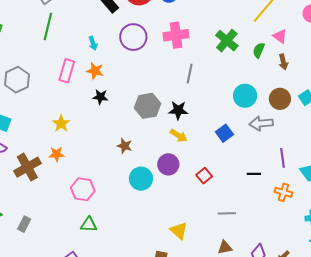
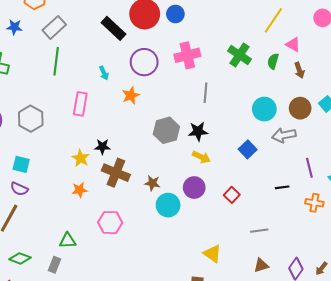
orange star: (95, 71) -> (131, 95), moved, turned -30
black star: (100, 97) -> (102, 147), moved
brown star: (125, 146) -> (152, 183), moved
brown cross: (27, 167) -> (116, 173), moved, turned -32
green triangle: (89, 225) -> (68, 241), moved

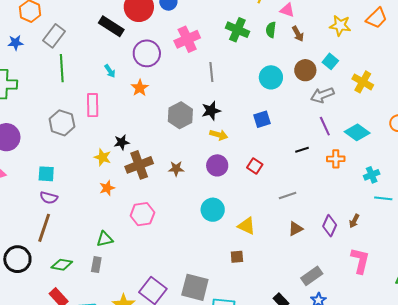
gray hexagon: (31, 119) -> (62, 123), moved
gray arrow: (284, 135) -> (322, 95), moved
blue square: (248, 149) -> (262, 119), turned 36
brown cross: (116, 173) -> (139, 165), turned -32
cyan circle: (168, 205) -> (213, 210), moved

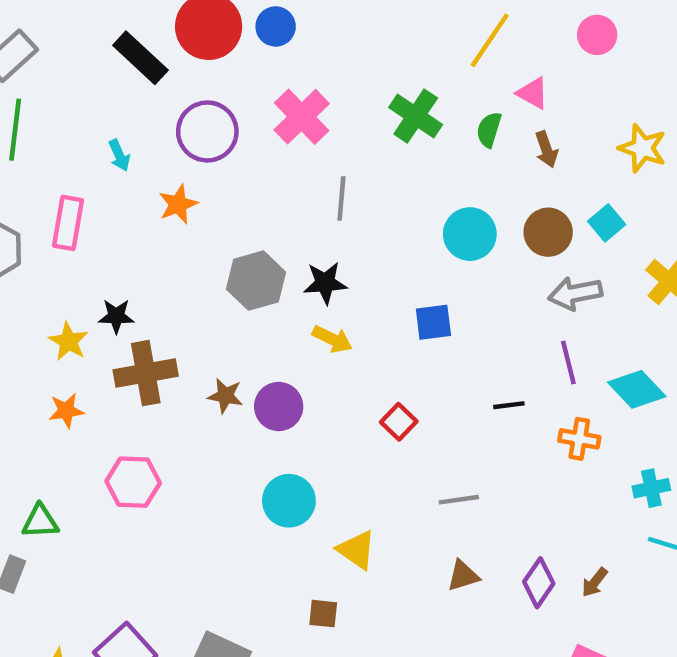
pink cross: (187, 39) -> (302, 117), turned -30
purple circle: (217, 165) -> (279, 406), moved

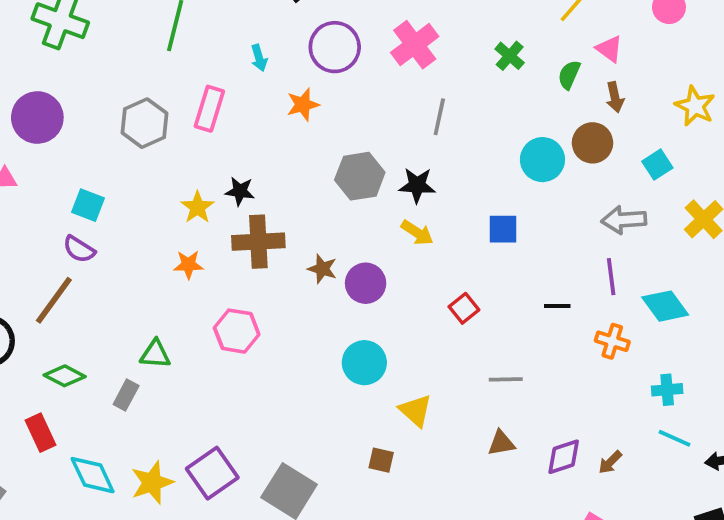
green cross: (416, 116) -> (510, 56), size x0.7
brown circle: (548, 232) -> (592, 143), moved
purple diamond: (539, 583) -> (564, 457), turned 30

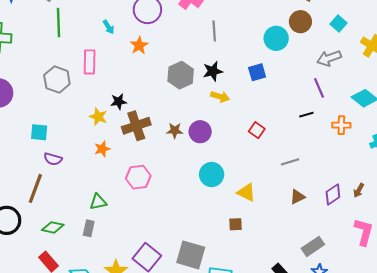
blue square: (503, 229) -> (257, 72), moved
purple semicircle: (79, 249) -> (53, 159), moved
purple line: (611, 277) -> (319, 88), moved

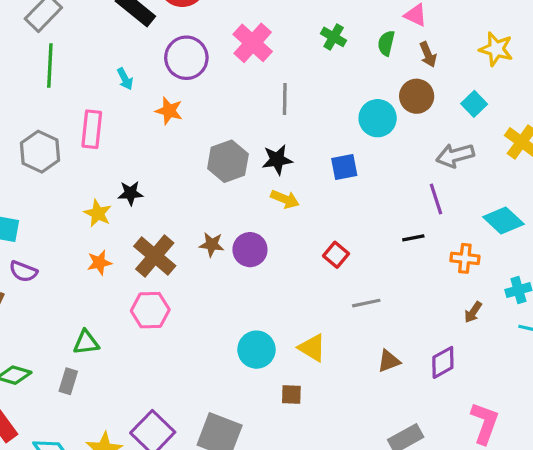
orange star: (139, 45) -> (169, 111), turned -30
brown cross: (136, 126) -> (155, 256), moved, turned -36
gray line: (290, 162) -> (366, 303), moved
cyan circle: (212, 175) -> (256, 350), moved
brown arrow: (359, 190) -> (473, 312), moved

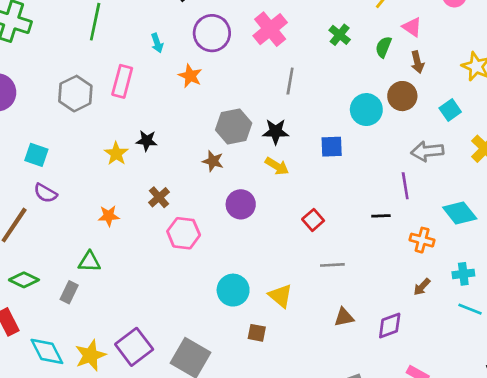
brown star: (212, 245) -> (213, 161), moved
brown cross: (155, 256) -> (159, 197), size x0.6
orange star: (99, 263) -> (109, 216), moved
pink hexagon: (150, 310) -> (184, 233), moved

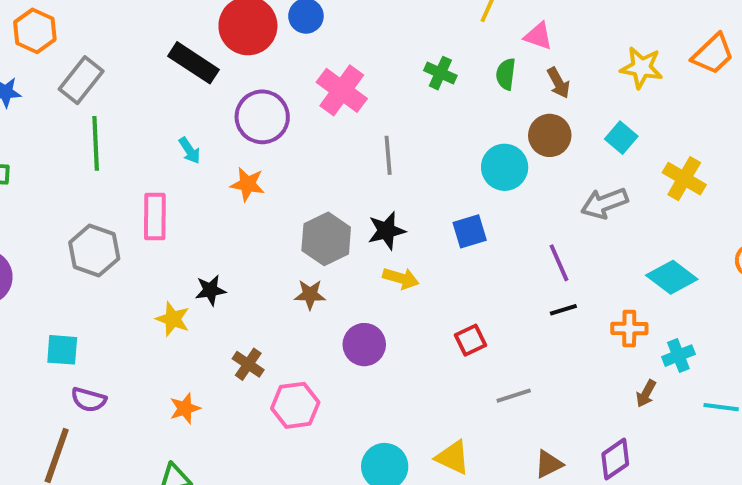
purple line: (405, 186) -> (559, 263), moved
red square: (313, 220) -> (471, 340), turned 30
cyan cross: (463, 274) -> (678, 356), moved

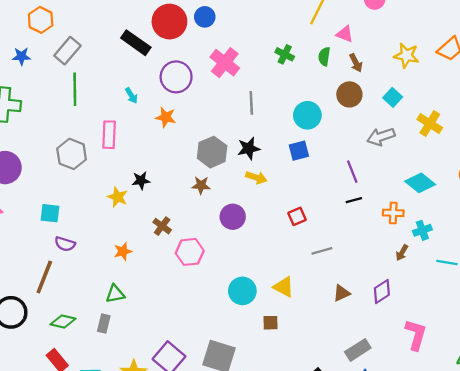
cyan circle: (505, 167) -> (307, 115), moved

